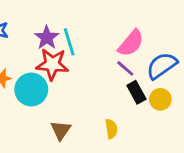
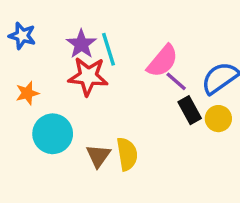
pink semicircle: (131, 43) -> (163, 61), moved
cyan circle: (31, 89) -> (53, 134), moved
yellow semicircle: (111, 129) -> (127, 154), moved, size x1.4

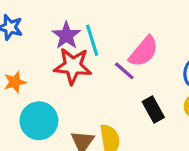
purple line: (176, 81) -> (124, 71), moved
black rectangle: (190, 110) -> (153, 109), moved

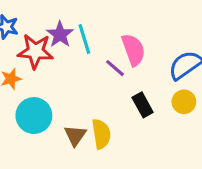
pink semicircle: (144, 52) -> (133, 50), turned -60
red star: (73, 66) -> (35, 51), moved

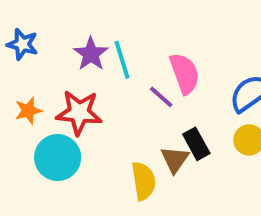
red star: (35, 51) -> (79, 113), moved
brown triangle: (75, 135) -> (175, 159), moved

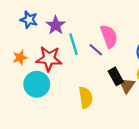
blue star: (22, 44) -> (29, 20), moved
cyan line: (122, 60) -> (73, 44), moved
brown triangle: (175, 159) -> (127, 85), moved

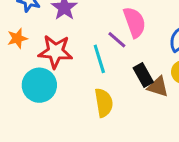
cyan line: (73, 44) -> (99, 59), moved
orange star: (20, 58) -> (17, 38), moved
brown triangle: (127, 85) -> (158, 87), turned -48

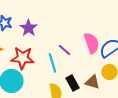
pink semicircle: (134, 22) -> (92, 43), moved
black rectangle: (143, 75) -> (72, 83), moved

